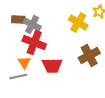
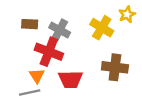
gray cross: (32, 24) -> (60, 30), moved
brown cross: (89, 56) -> (115, 67), turned 35

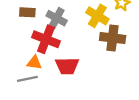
brown cross: (115, 67) -> (113, 38), moved
orange triangle: (37, 76) -> (34, 63), turned -49

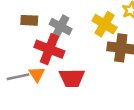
orange triangle: (34, 63) -> (37, 74), turned 49
gray line: (27, 79) -> (18, 77), moved

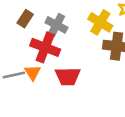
brown rectangle: (29, 20) -> (25, 19), turned -60

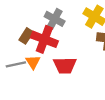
brown rectangle: (25, 19) -> (26, 36), moved

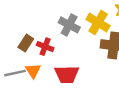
gray cross: (55, 19) -> (69, 25), moved
red cross: (44, 39) -> (45, 47), size x0.6

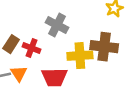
yellow cross: (98, 23) -> (80, 56), moved, turned -35

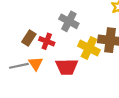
yellow cross: (80, 56) -> (89, 48), turned 30

